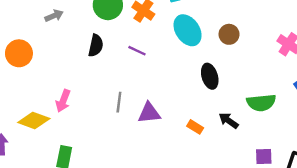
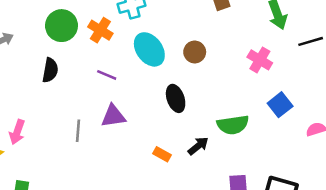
purple line: (137, 51) -> (107, 75), moved
purple triangle: (149, 113) -> (113, 116), moved
black arrow: (229, 121) -> (198, 146), turned 108

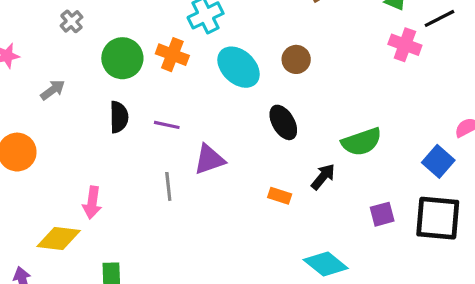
pink cross: (260, 60) -> (405, 45), moved
purple line: (107, 75) -> (167, 125), moved
blue square: (280, 105) -> (438, 161), moved

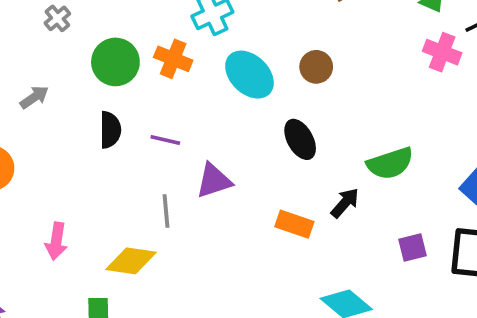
orange rectangle: (280, 196) -> (294, 224), size x1.4
pink arrow: (92, 203) -> (56, 241), moved
yellow diamond: (59, 239) -> (131, 261), moved

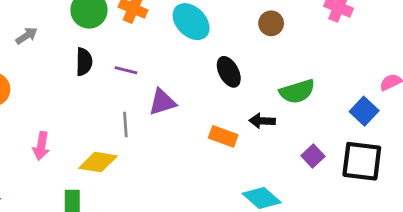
brown circle: (316, 67) -> (271, 23), moved
black arrow: (345, 203) -> (262, 121), turned -130
purple square: (412, 247) -> (313, 156), turned -30

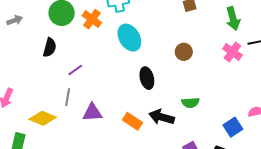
purple line: (126, 70) -> (75, 70), moved, turned -63
green semicircle: (297, 91) -> (190, 103), size x0.7
purple triangle: (162, 102) -> (92, 112), moved
black arrow: (262, 121) -> (162, 117), size x1.4

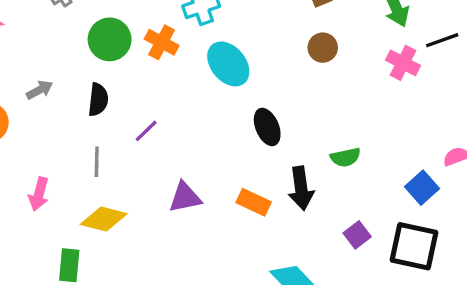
gray arrow: (15, 20) -> (40, 90), moved
brown circle: (184, 52) -> (323, 48), moved
gray line: (68, 97) -> (97, 162), moved
black arrow: (162, 117) -> (301, 188), turned -105

